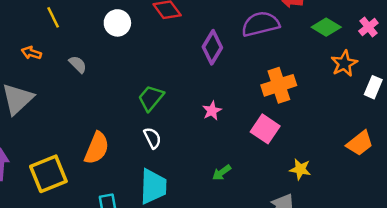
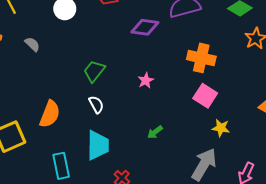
purple diamond: (212, 47) -> (145, 27), turned 68
orange cross: (279, 85) -> (201, 58), turned 32
pink square: (265, 129) -> (205, 96), moved

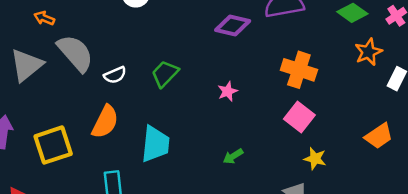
gray semicircle: (32, 44) -> (75, 53), moved, size x2.0
white semicircle: (96, 104) -> (115, 75), moved, turned 90
cyan trapezoid: (98, 145) -> (155, 144), moved

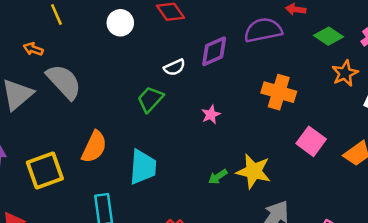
purple diamond: (233, 25) -> (214, 51), turned -36
white semicircle: (115, 75) -> (175, 67), moved
pink square: (299, 117) -> (311, 141), moved
yellow star: (315, 159) -> (253, 171), moved, size x1.6

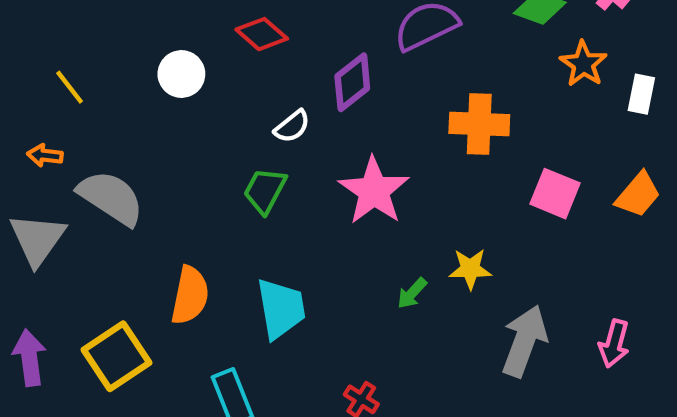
pink star: (211, 115) -> (374, 191), size x2.0
yellow star: (253, 171) -> (470, 269), size x0.7

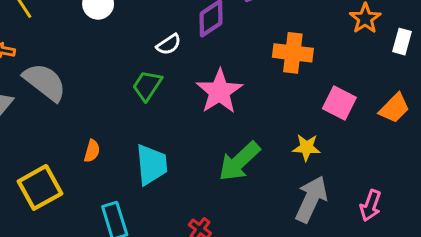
yellow star: (470, 269) -> (306, 147), moved
green arrow: (412, 293) -> (239, 161), size x2.0
orange semicircle: (190, 295) -> (92, 151), size x0.6

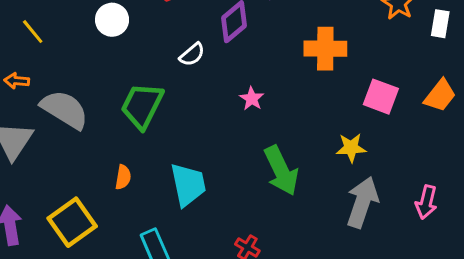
green trapezoid: (147, 86) -> (142, 106), moved, size x1.4
pink star: (219, 92) -> (252, 99), size x0.5
green arrow: (239, 161) -> (281, 171), turned -66

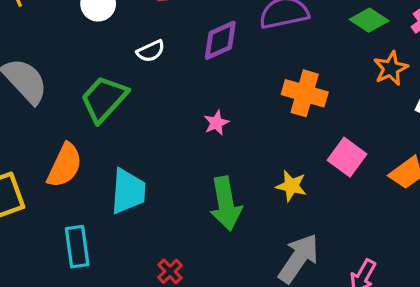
white semicircle: (192, 55) -> (151, 51), moved
yellow star: (351, 148) -> (291, 186), moved
orange semicircle: (123, 177) -> (65, 165), size x1.8

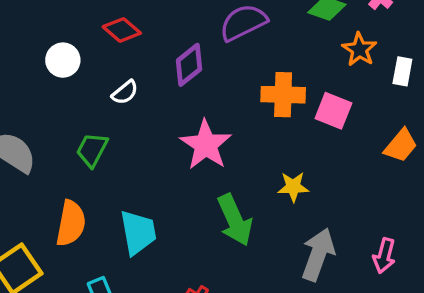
green trapezoid: (104, 99) -> (92, 150), size x0.7
pink star: (216, 123) -> (206, 145), size x2.0
pink square: (347, 157) -> (333, 111), moved

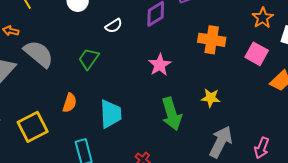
pink square: (333, 111) -> (257, 54), moved
pink star: (206, 145) -> (160, 65), size x0.7
orange semicircle: (71, 223) -> (70, 103), size x0.7

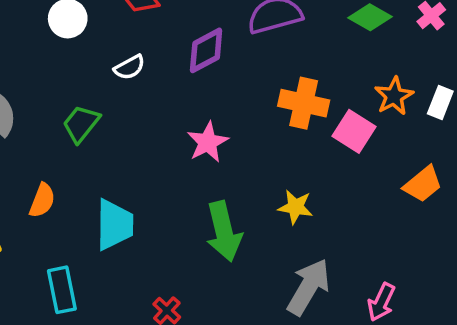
orange star: (263, 18) -> (394, 96), moved
pink square: (257, 54) -> (354, 131), moved

